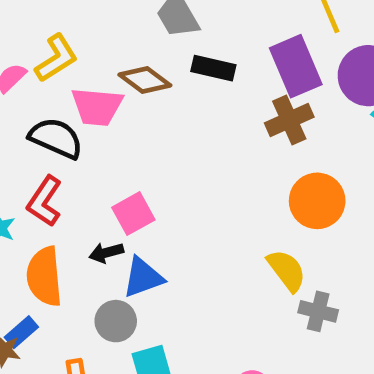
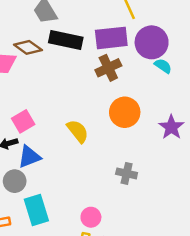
purple rectangle: (296, 66) -> (111, 38), turned -72
black rectangle: (213, 68) -> (66, 40), size x1.4
yellow semicircle: (287, 270) -> (78, 131), moved

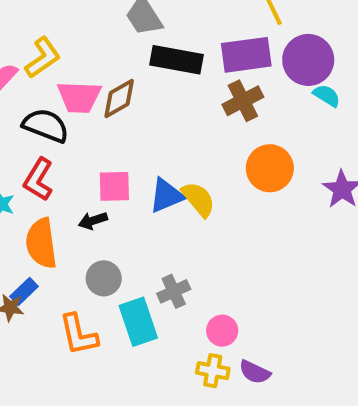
brown diamond: (28, 47) -> (119, 99), moved, turned -64
pink square: (23, 121) -> (114, 186), turned 30
blue triangle: (29, 157) -> (166, 196), moved
gray cross: (127, 173) -> (174, 291), moved, turned -36

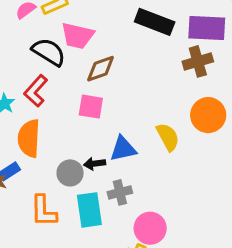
brown diamond: (119, 99) -> (101, 69), moved
blue triangle: (166, 196) -> (123, 149), moved
yellow semicircle: (198, 199) -> (168, 137), moved
black arrow: (93, 221) -> (95, 164), moved
pink circle: (222, 331) -> (150, 228), size x1.4

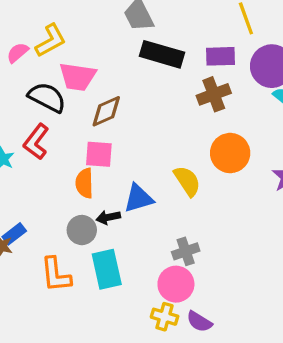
purple rectangle: (207, 28) -> (221, 56), size x0.7
orange semicircle: (29, 138) -> (84, 183), moved, size x0.7
gray cross: (120, 192) -> (186, 251), moved

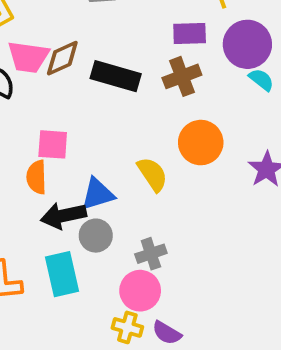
black rectangle: (162, 54) -> (116, 76), moved
brown diamond: (106, 111) -> (62, 58), moved
black arrow: (108, 217) -> (63, 216), size x1.6
gray circle: (82, 230) -> (96, 236), moved

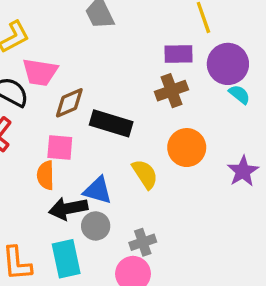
brown diamond: (62, 58) -> (69, 103), moved
black rectangle: (116, 76) -> (111, 123), moved
blue triangle: (98, 194) -> (98, 190), turned 32

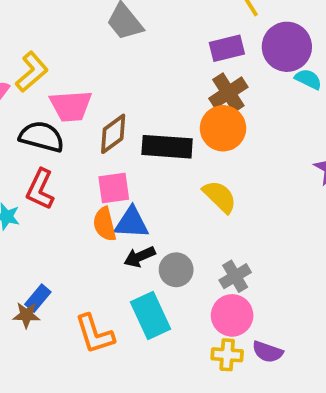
orange circle: (187, 148) -> (223, 128), moved
blue triangle: (98, 190) -> (132, 223), moved
black arrow: (68, 208) -> (140, 257), size x0.7

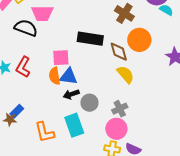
brown cross: (228, 93) -> (124, 13), turned -30
orange circle: (223, 128) -> (139, 40), moved
brown diamond: (113, 134) -> (119, 52), moved, turned -75
red L-shape: (40, 189) -> (23, 67), moved
yellow semicircle: (220, 197) -> (126, 74), moved

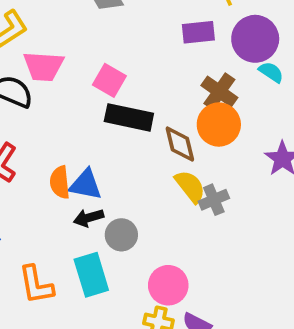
brown cross: (124, 13) -> (219, 91), moved
pink square: (61, 58) -> (109, 80), moved, turned 30
gray cross: (120, 109) -> (214, 200), moved

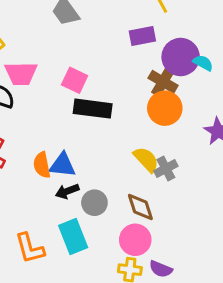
purple circle: (255, 39) -> (181, 57), moved
brown diamond: (180, 144) -> (140, 207), moved

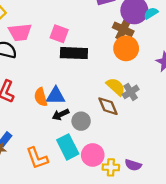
cyan semicircle: (203, 63) -> (151, 13), turned -56
brown diamond: (140, 207) -> (108, 106), moved
pink circle: (135, 240) -> (93, 155), moved

